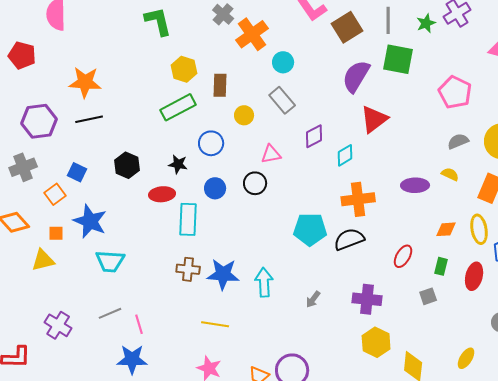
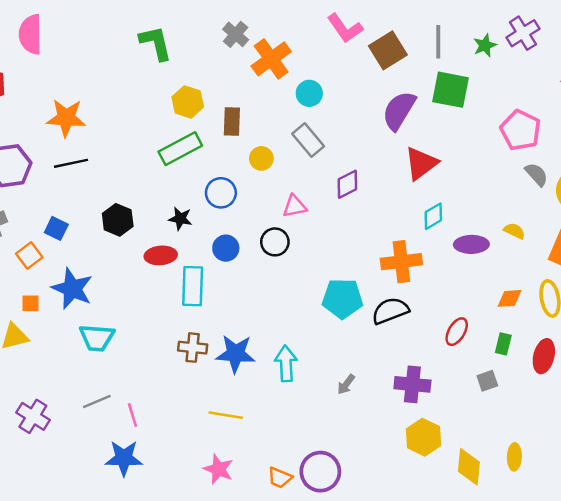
gray semicircle: (458, 141) -> (536, 174), moved, turned 70
cyan diamond: (345, 155) -> (433, 216), moved
yellow ellipse: (466, 358) -> (514, 457), moved, turned -30

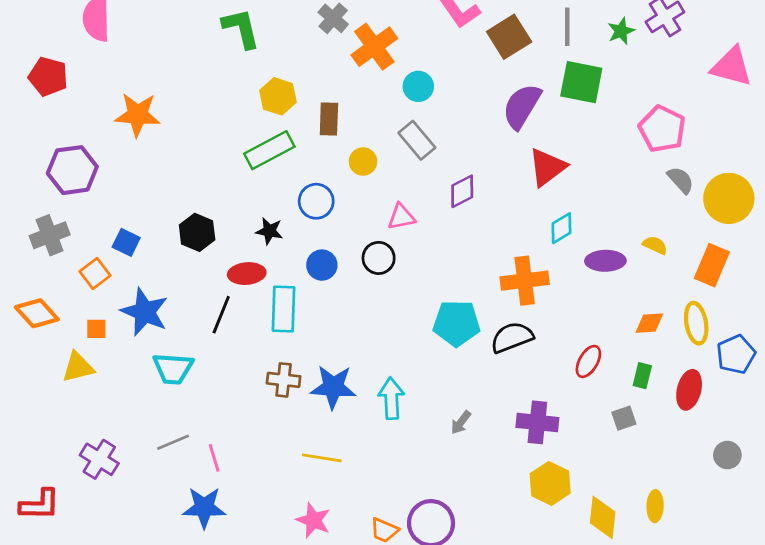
black line: (71, 163) -> (221, 315), moved, turned -56

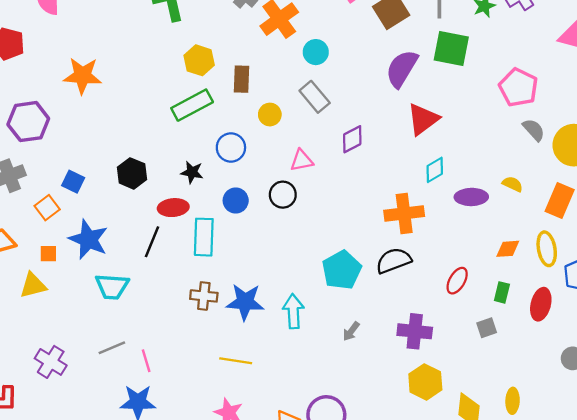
cyan pentagon: (457, 323) -> (342, 270), moved, turned -30

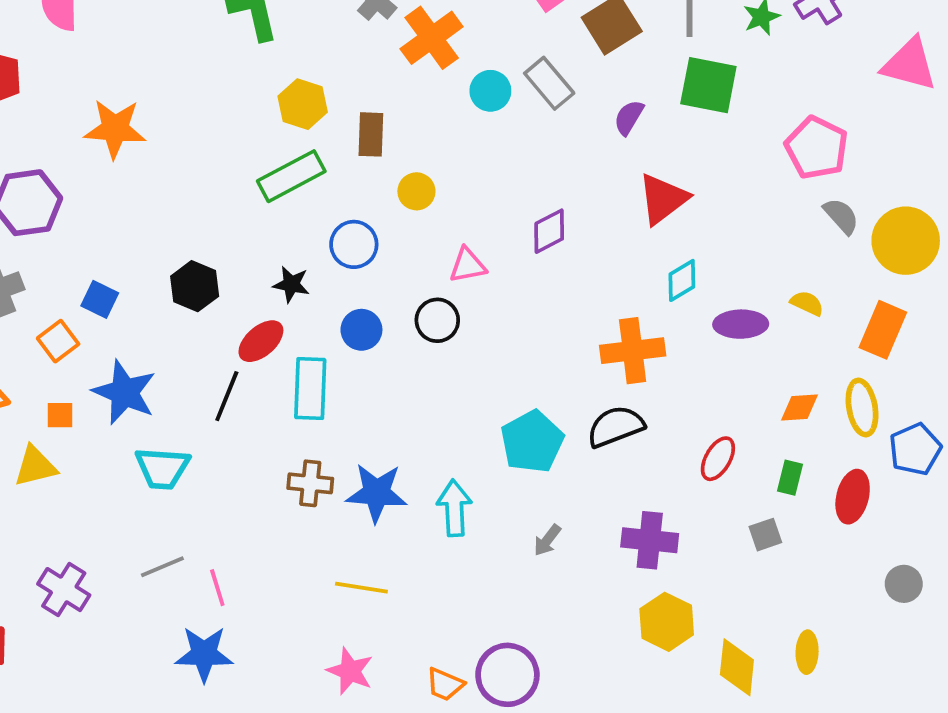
purple semicircle: (402, 69) -> (629, 117), size x0.6
gray rectangle: (315, 97) -> (549, 83), moved
red ellipse: (173, 208) -> (261, 341), turned -36

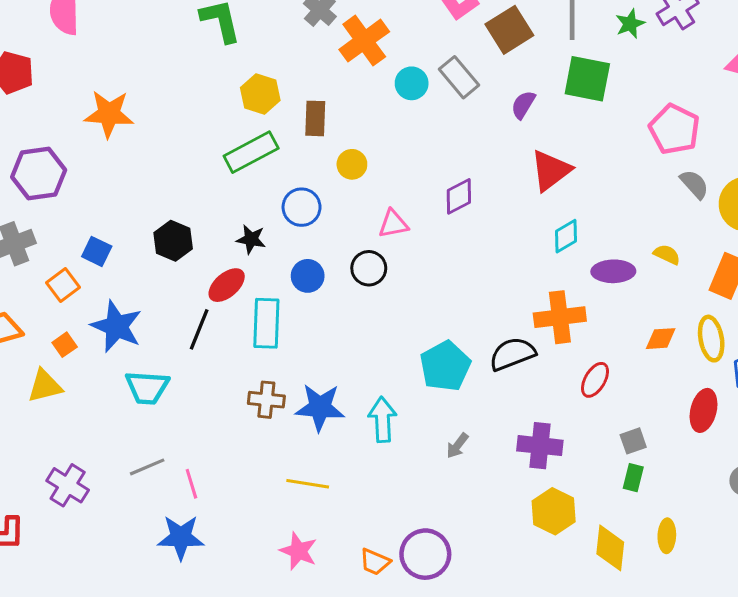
orange cross: (633, 351) -> (560, 317), moved
orange square: (60, 415) -> (65, 345), turned -35
green rectangle: (790, 478) -> (633, 478), moved

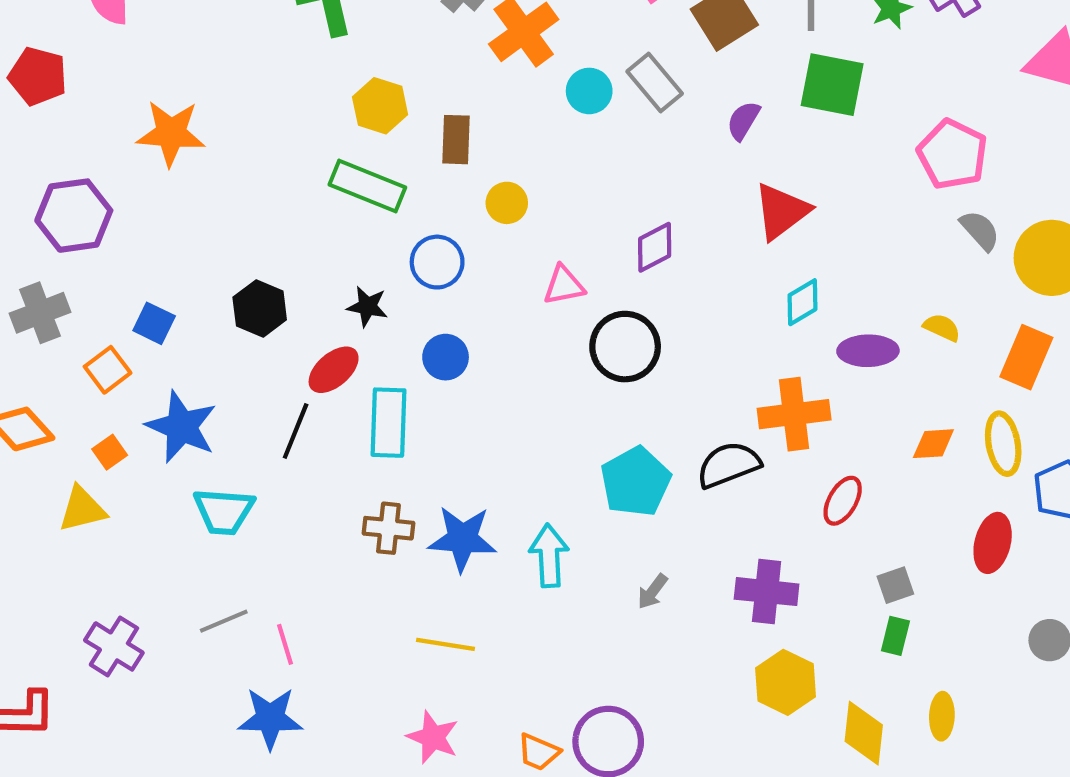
green rectangle: (251, 152) -> (367, 186), turned 50
black circle: (369, 268) -> (625, 347), moved, size x1.4

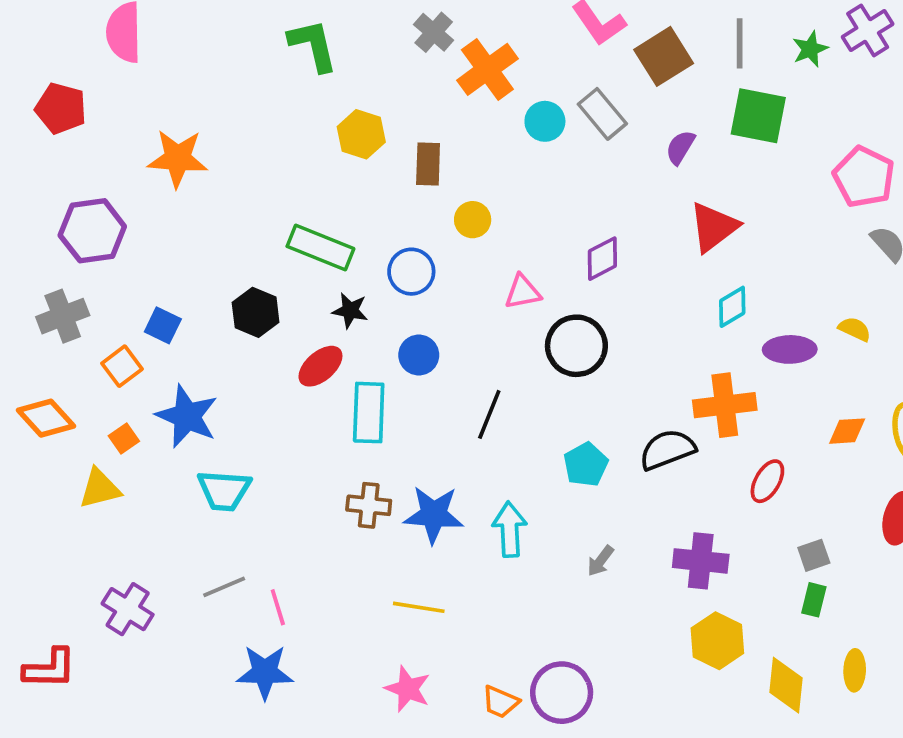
green rectangle: (367, 186) -> (320, 247), moved
black line: (296, 431) -> (489, 414), moved
cyan pentagon: (636, 482) -> (586, 464), size x0.7

